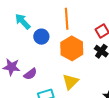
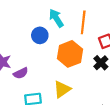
orange line: (67, 19) -> (83, 22), moved
cyan arrow: (23, 21) -> (56, 18), moved

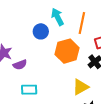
yellow triangle: (62, 89) -> (80, 87), moved

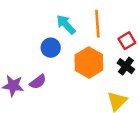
purple semicircle: (20, 65) -> (38, 82), moved

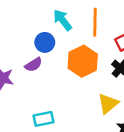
purple semicircle: (38, 82) -> (33, 65), moved

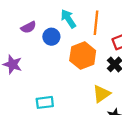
purple semicircle: (33, 65) -> (28, 27), moved

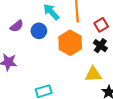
yellow triangle: (101, 94) -> (93, 74), turned 42

